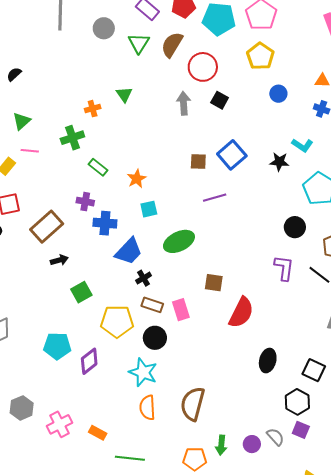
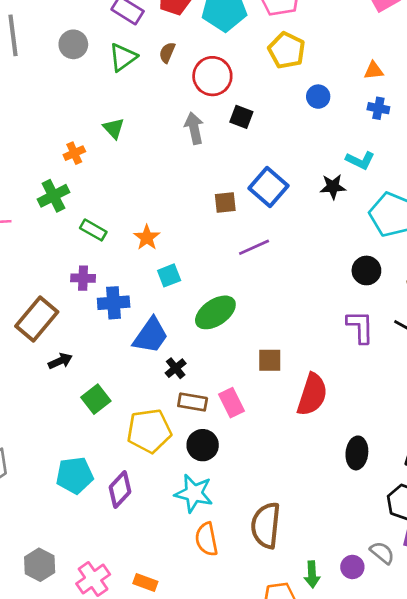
green triangle: (139, 43) -> (123, 57), turned 30
brown semicircle: (172, 45) -> (167, 53), size x0.6

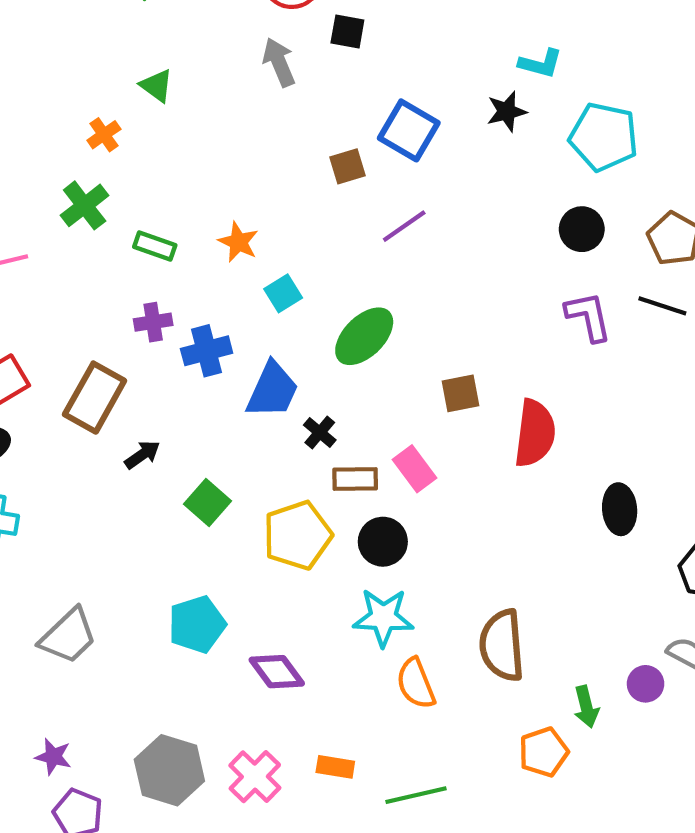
purple diamond: (120, 489) -> (277, 672), moved, turned -69
gray hexagon: (40, 565) -> (169, 770), size x1.4

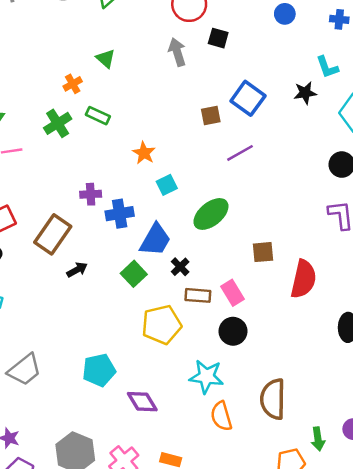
cyan L-shape: (540, 63) -> (327, 67), turned 50
green rectangle: (155, 246) -> (98, 116), moved
green square: (207, 502) -> (134, 274), moved
black circle: (383, 542) -> (233, 331), moved

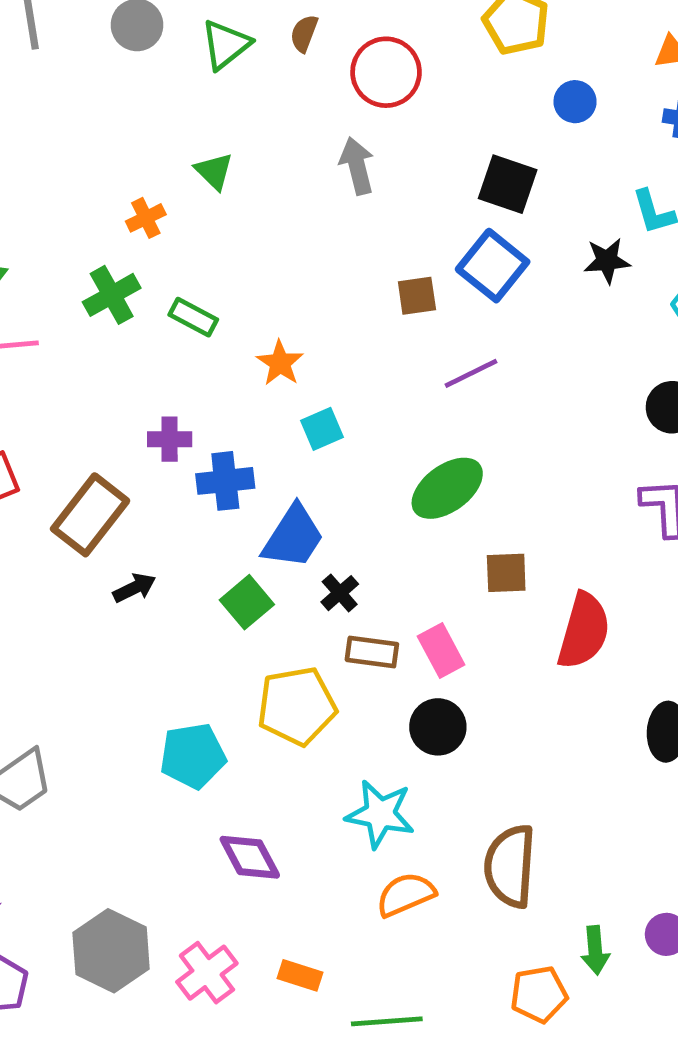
black square: (218, 38) -> (508, 184), moved, size x1.4
green rectangle: (98, 116) -> (193, 317), moved
green ellipse: (211, 214) -> (447, 488), moved
cyan pentagon: (99, 370) -> (193, 756), moved
orange semicircle: (221, 416) -> (406, 895), turned 80

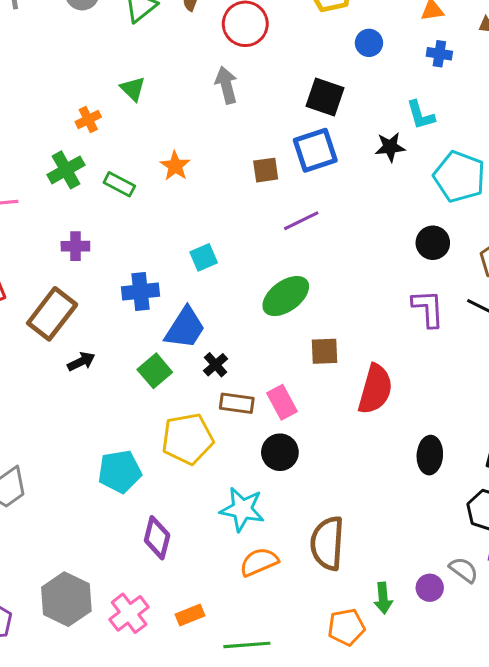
blue square: (493, 266) -> (315, 150), turned 33
orange star: (280, 363) -> (175, 166), moved
purple cross: (170, 439) -> (75, 246), moved
purple diamond: (250, 857) -> (157, 538), turned 42
orange rectangle: (300, 975) -> (190, 615), turned -40

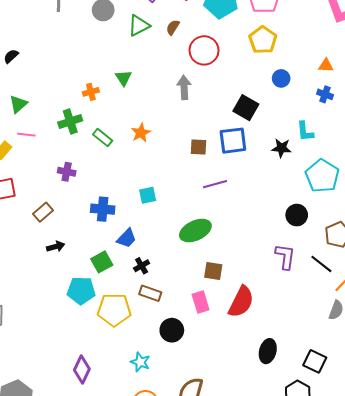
brown rectangle: (52, 314) -> (43, 212), size x0.6
blue trapezoid: (185, 328) -> (127, 238), size x0.7
pink rectangle: (282, 402) -> (201, 302), moved
cyan pentagon: (120, 471) -> (81, 291), moved
cyan star: (242, 509) -> (140, 362), size x0.7

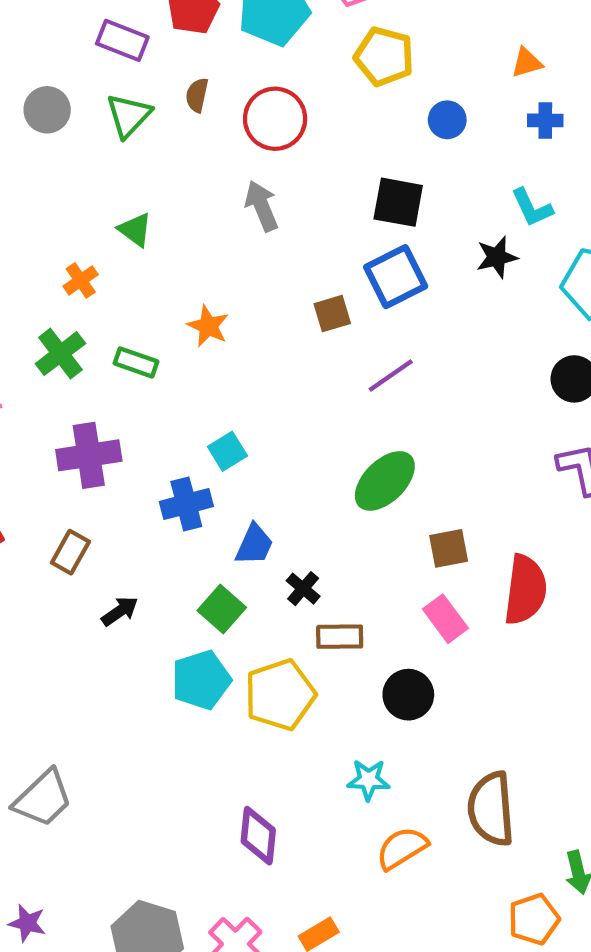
purple cross: (67, 172) -> (89, 455), size x1.6
cyan square: (148, 195) -> (227, 451), moved

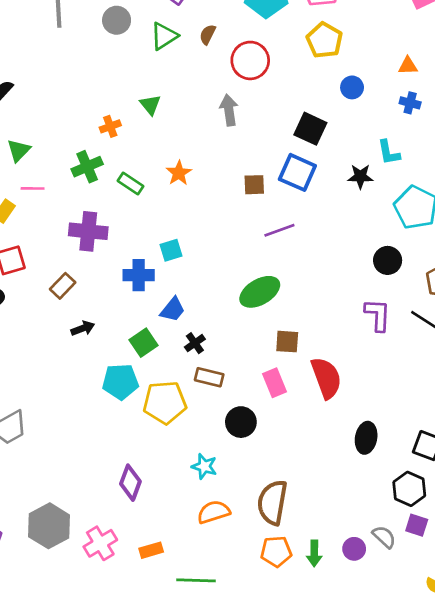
blue square: (396, 277) -> (297, 172), turned 36
red semicircle: (525, 590) -> (326, 378), turned -42
orange pentagon: (534, 919) -> (276, 551), moved

